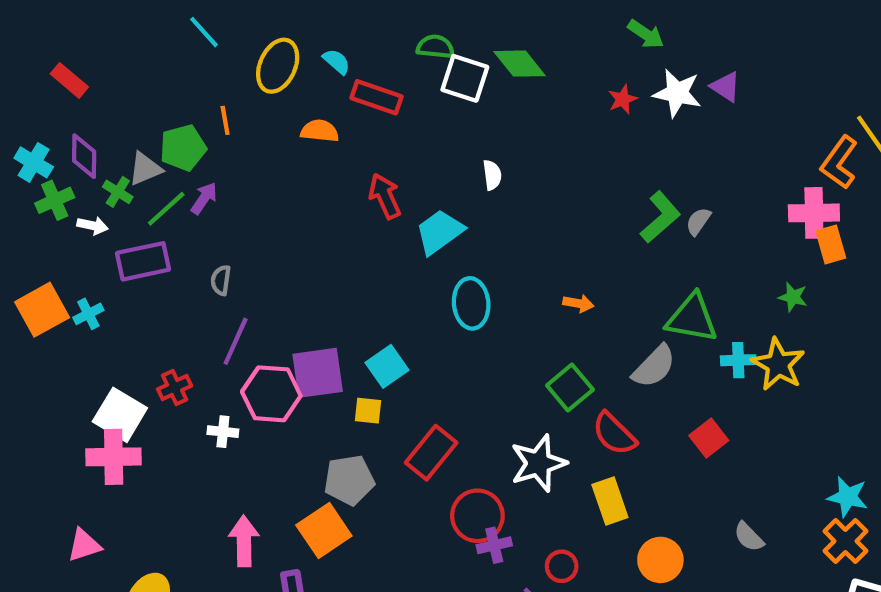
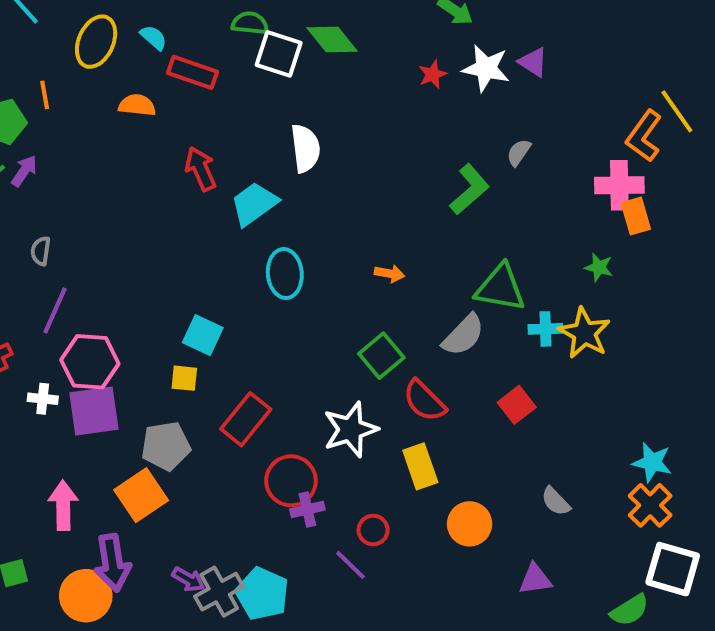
white semicircle: (492, 175) -> (305, 148), size x1.6
gray semicircle: (698, 221) -> (519, 152), moved
cyan square: (387, 366) -> (203, 335), turned -30
purple square: (318, 373) -> (94, 411), moved

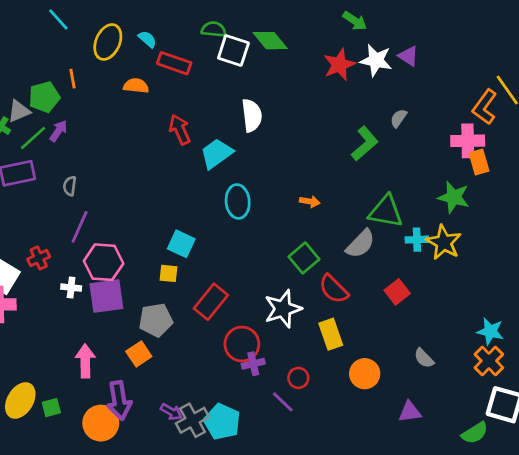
red star: (433, 74) -> (339, 65), size x1.6
green star: (599, 267) -> (454, 197), size x1.6
orange square: (141, 495) -> (139, 354), size x0.7

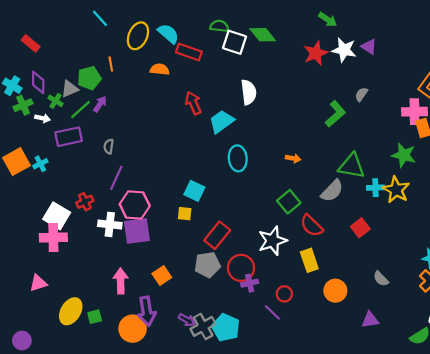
cyan semicircle: (147, 39) -> (168, 34), size x1.5
white cross: (71, 288) -> (110, 224), size x1.5
gray pentagon: (156, 320) -> (207, 265), moved

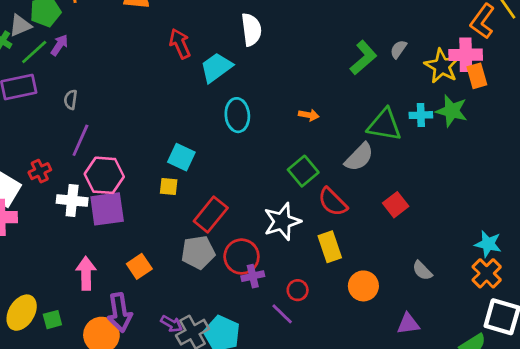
gray semicircle: (361, 94) -> (398, 49), moved
cyan cross: (375, 188) -> (421, 115), moved
yellow star: (396, 190) -> (442, 66), moved

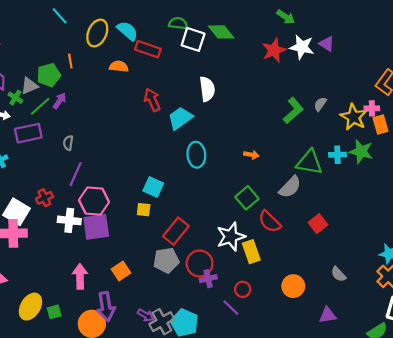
pink cross: (466, 55) -> (372, 108), size x0.6
yellow rectangle: (330, 247) -> (251, 252), moved

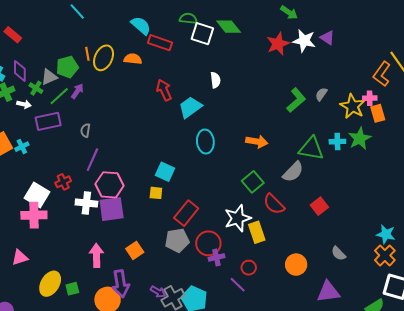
yellow ellipse: (97, 33) -> (104, 58), moved
white semicircle: (207, 89) -> (215, 80), size x0.7
green star: (361, 151) -> (360, 139), turned 30
orange arrow: (251, 155) -> (257, 142), size x1.5
purple triangle: (328, 315) -> (328, 292), size x1.4

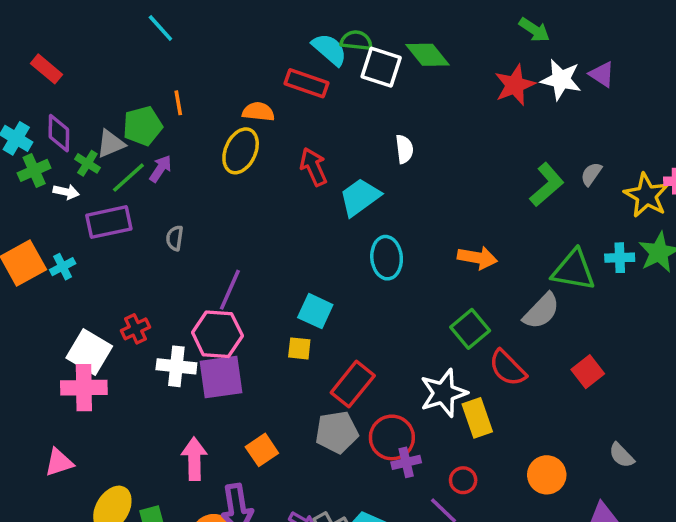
cyan semicircle: (141, 26) -> (330, 49), moved
yellow ellipse: (104, 58) -> (241, 151), moved
purple line: (92, 160) -> (230, 290), moved

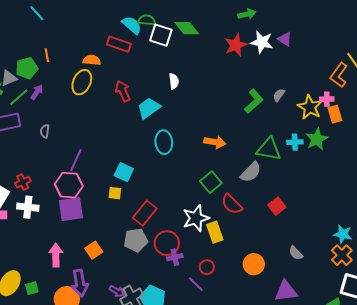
green arrow: (534, 30) -> (247, 14), turned -48
white cross: (176, 366) -> (28, 207), moved

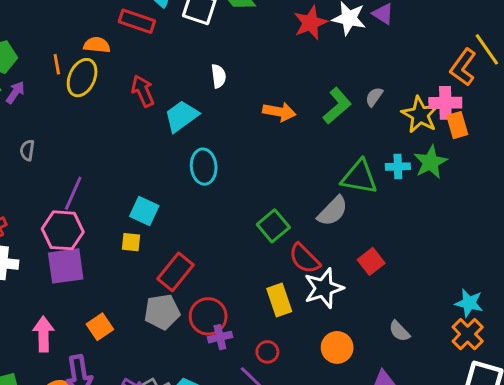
orange line: (47, 55) -> (57, 64), moved
pink cross: (327, 99) -> (445, 103), size x1.5
orange arrow: (215, 142) -> (279, 112), moved
white star: (196, 218) -> (324, 288), moved

